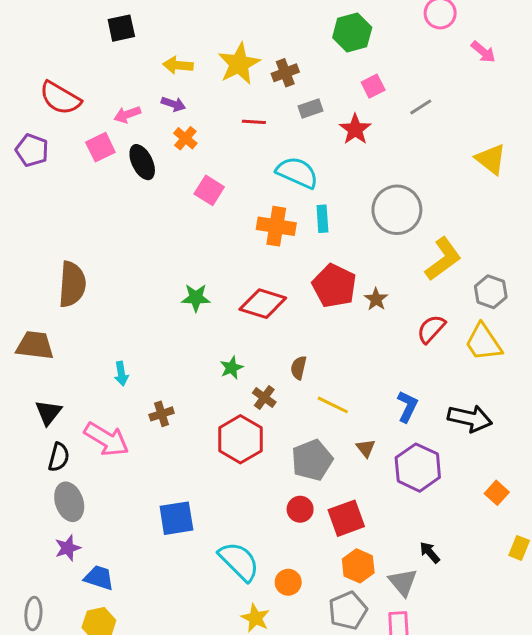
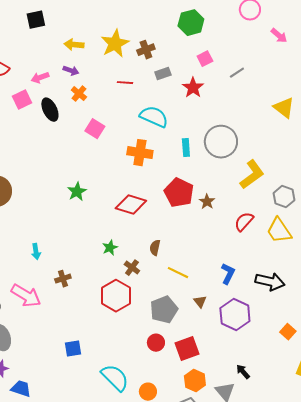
cyan rectangle: (322, 219) -> (186, 148), moved
green star: (196, 298) -> (77, 192), moved, turned -30
blue square: (176, 518) -> (73, 349), size x0.7

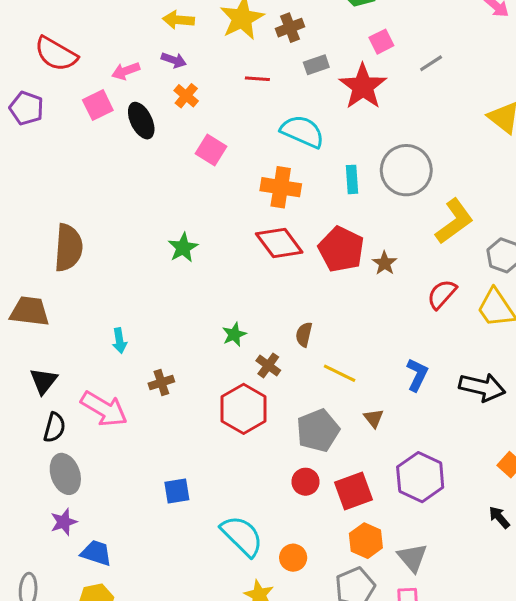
red star: (193, 88) -> (363, 86), size x1.4
red diamond: (131, 205) -> (279, 243), moved, turned 36
purple hexagon: (235, 315) -> (420, 477), moved
black arrow: (243, 372) -> (499, 517), moved

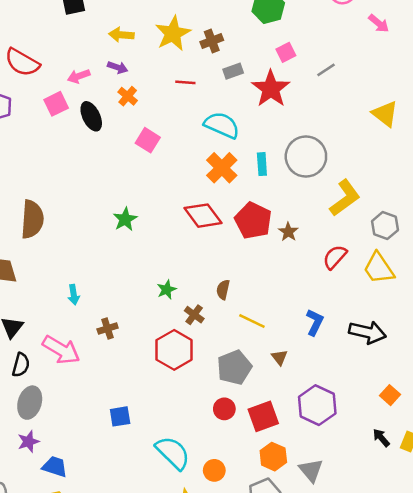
orange cross: (281, 187) -> (222, 168), moved, turned 36
gray ellipse: (65, 474) -> (30, 403), turned 36

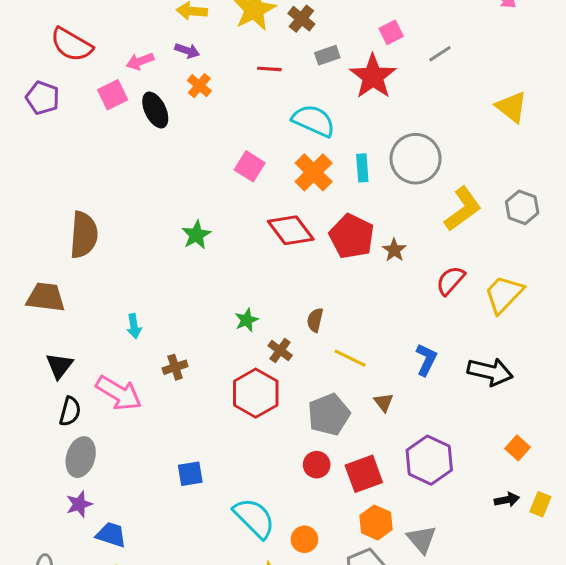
brown cross: (212, 41) -> (301, 19), turned -30
pink square: (148, 140) -> (250, 166), moved
gray hexagon: (385, 226) -> (522, 207), moved
yellow trapezoid: (379, 268) -> (504, 294), turned 78
black arrow: (381, 438) -> (507, 500), turned 120

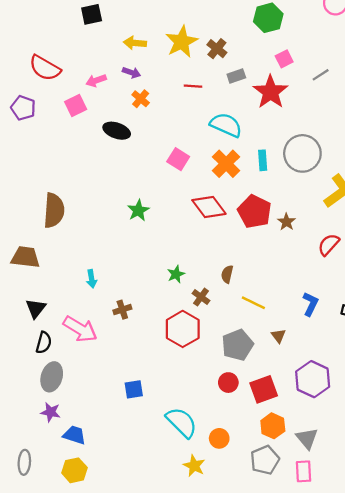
black ellipse: (155, 110) -> (117, 131), moved, turned -45
purple star: (79, 504) -> (51, 412), turned 30

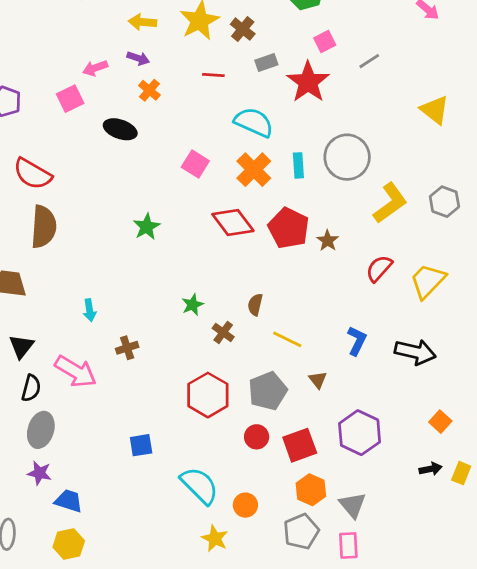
red semicircle: (45, 68) -> (32, 174), moved
red hexagon: (183, 329) -> (208, 395), moved

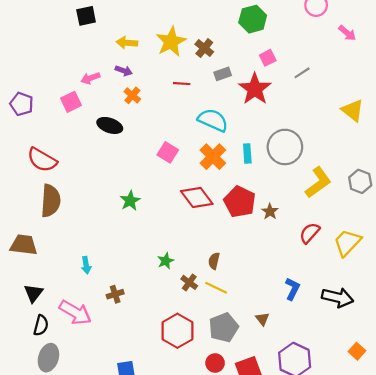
yellow line: (287, 339) -> (216, 288), moved

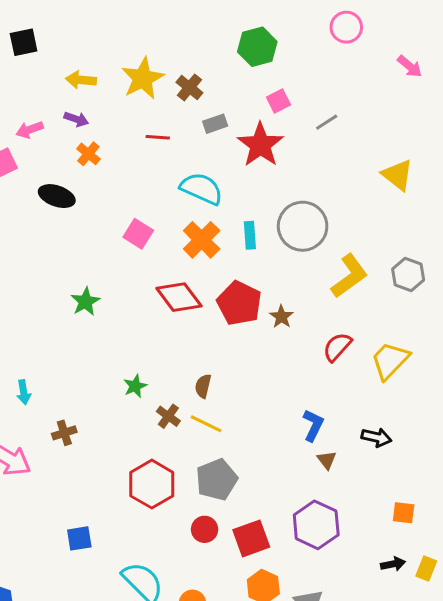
pink arrow: (347, 33) -> (410, 66), moved
black arrow: (338, 297) -> (376, 437), size x0.7
brown triangle: (262, 319) -> (327, 460), moved
orange square: (357, 351) -> (404, 513), turned -35

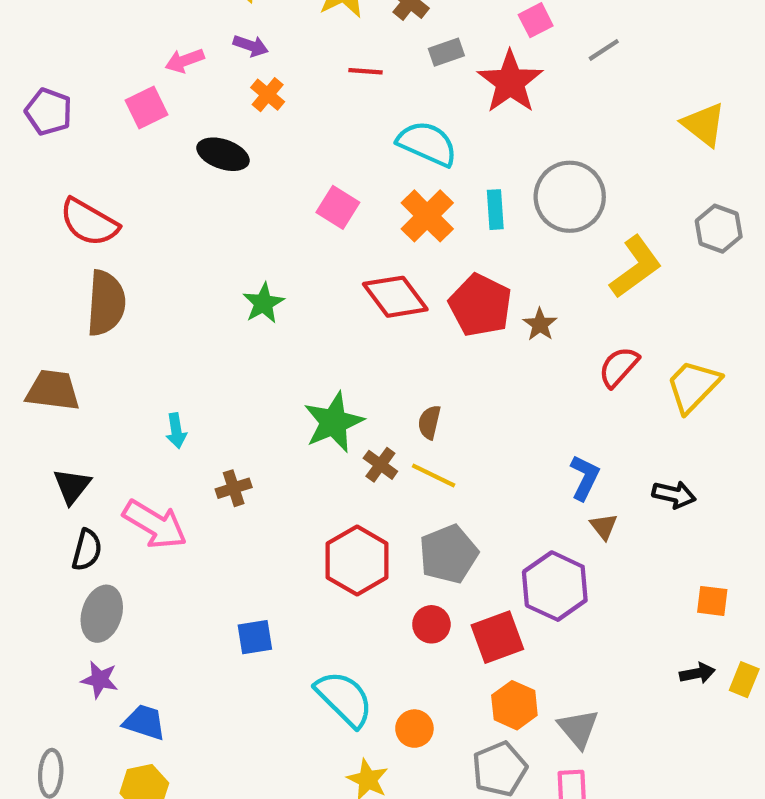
gray hexagon: (408, 274) -> (719, 229), moved
green star: (135, 386) -> (334, 422), size x1.8
purple hexagon: (316, 525) -> (555, 586), moved

